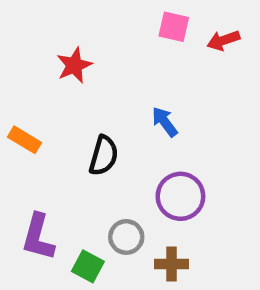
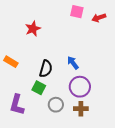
blue arrow: (165, 122) -> (73, 63), moved
brown cross: (171, 264) -> (81, 109), moved
green square: (88, 266) -> (39, 88), moved

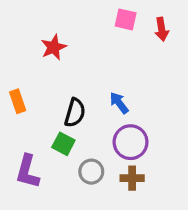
red arrow: (99, 18) -> (162, 29), turned -80
orange rectangle: (11, 62) -> (18, 101), turned 40

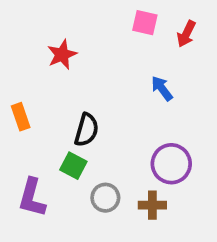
red arrow: (162, 29) -> (186, 34), turned 35
blue arrow: (119, 103) -> (162, 88), moved
purple circle: (131, 142) -> (171, 164), moved

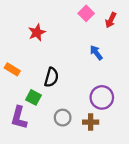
pink square: (145, 23) -> (86, 13), turned 32
orange rectangle: (21, 117) -> (12, 69), turned -40
green square: (73, 166) -> (34, 97), moved

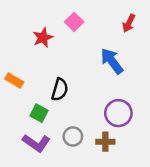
pink square: (86, 13) -> (74, 22), moved
blue arrow: (96, 53) -> (112, 61), size x1.5
purple L-shape: (19, 118) -> (36, 143), moved, turned -70

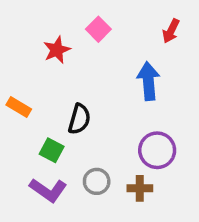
blue arrow: (112, 61) -> (148, 81), turned 32

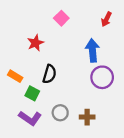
red star: (57, 50) -> (35, 43), moved
orange rectangle: (19, 107) -> (15, 76), moved
purple circle: (157, 150) -> (102, 77), moved

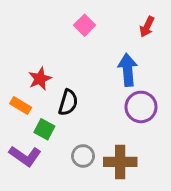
red star: (35, 43) -> (40, 79), moved
brown cross: (87, 117) -> (120, 162), size x1.5
purple L-shape: (30, 118) -> (25, 156), moved

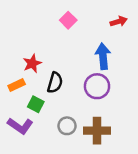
red arrow: (147, 27) -> (119, 21), turned -133
orange rectangle: (21, 105) -> (17, 85), turned -56
purple circle: (141, 107) -> (97, 86), moved

